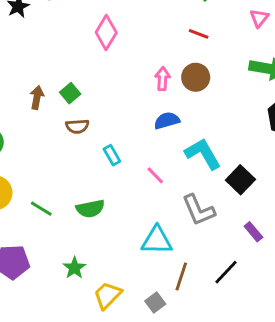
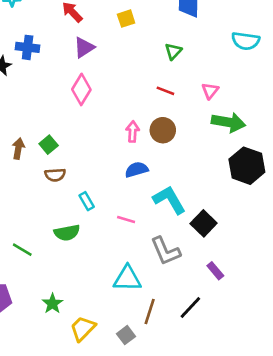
pink triangle: (259, 18) -> (210, 91), moved
pink line: (155, 175) -> (126, 220), turned -30
green semicircle: (90, 209) -> (67, 233), moved

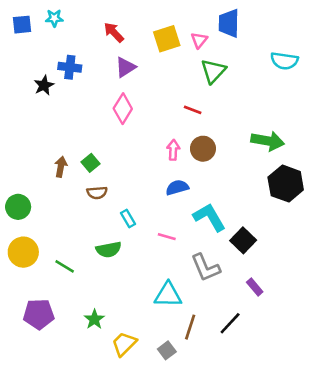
yellow square: (126, 19) -> (167, 39), size x1.5
green triangle: (173, 51) -> (213, 71), size x1.5
red line: (165, 91) -> (193, 110), moved
pink triangle: (210, 91) -> (199, 40), moved

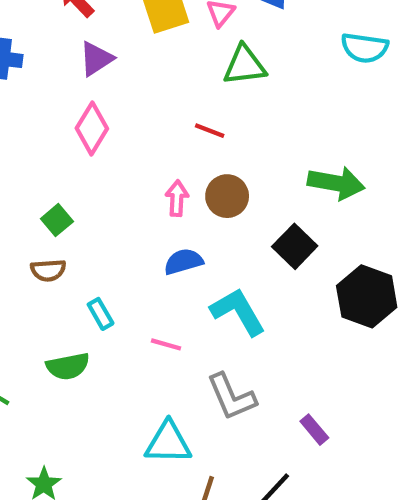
green triangle: (213, 71) -> (245, 65), turned 40
green square: (90, 163) -> (57, 220), moved
black hexagon: (286, 184) -> (367, 296), moved
black square: (243, 240) -> (295, 246), moved

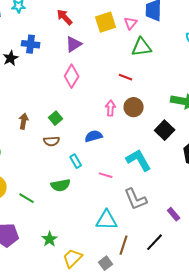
blue semicircle: (183, 262) -> (94, 136), moved

